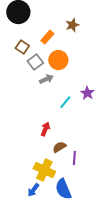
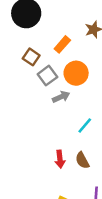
red arrow: (45, 129) -> (60, 159), turned 152
brown semicircle: (59, 147) -> (82, 160), moved, turned -88

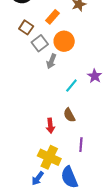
gray arrow: (61, 97) -> (51, 61), turned 136
red arrow: (60, 159) -> (50, 126), moved

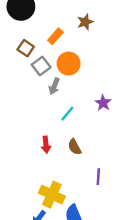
cyan line: (71, 86) -> (67, 114), moved
red arrow: (50, 126) -> (46, 145), moved
purple line: (81, 145) -> (98, 177), moved

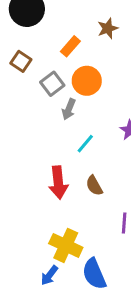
brown square: (26, 48) -> (21, 61), moved
red arrow: (46, 145) -> (58, 183), size x1.5

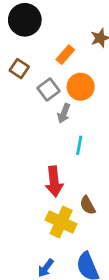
cyan line: (85, 144) -> (79, 145), turned -30
brown semicircle: (94, 186) -> (88, 205), moved
yellow cross: (66, 245) -> (61, 222), moved

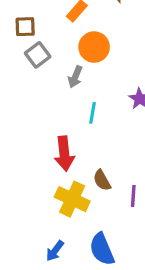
brown square: (19, 69) -> (25, 27), turned -36
gray square: (49, 90) -> (38, 55), moved

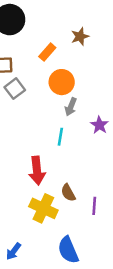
gray arrow: (75, 77) -> (71, 107), moved
blue arrow: (55, 251) -> (13, 251), moved

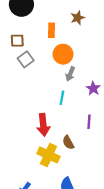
orange rectangle: (47, 52) -> (52, 30), turned -40
purple line: (94, 206) -> (89, 122), moved

